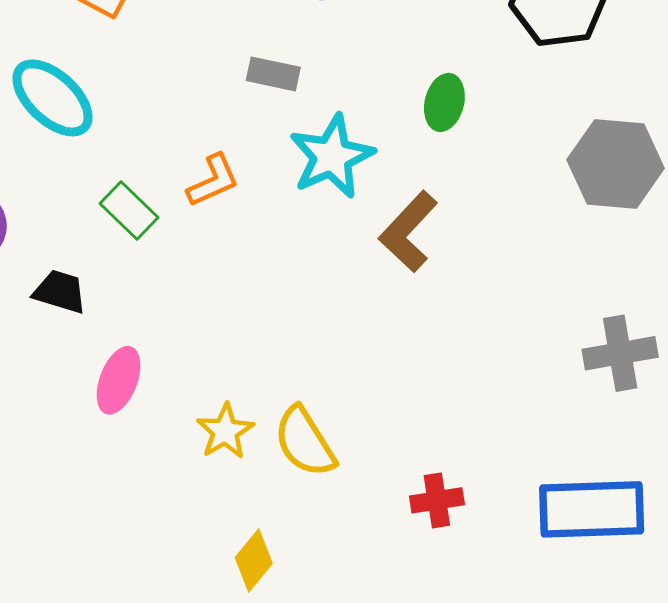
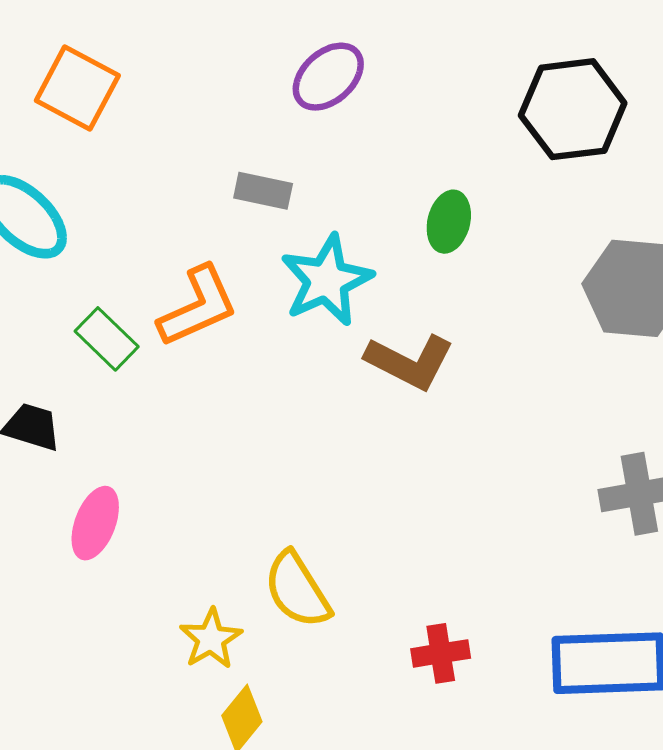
orange L-shape: (213, 181) -> (198, 306), size x1.4
brown L-shape: (408, 232) -> (410, 362), turned -106
yellow star: (225, 431) -> (211, 639), moved

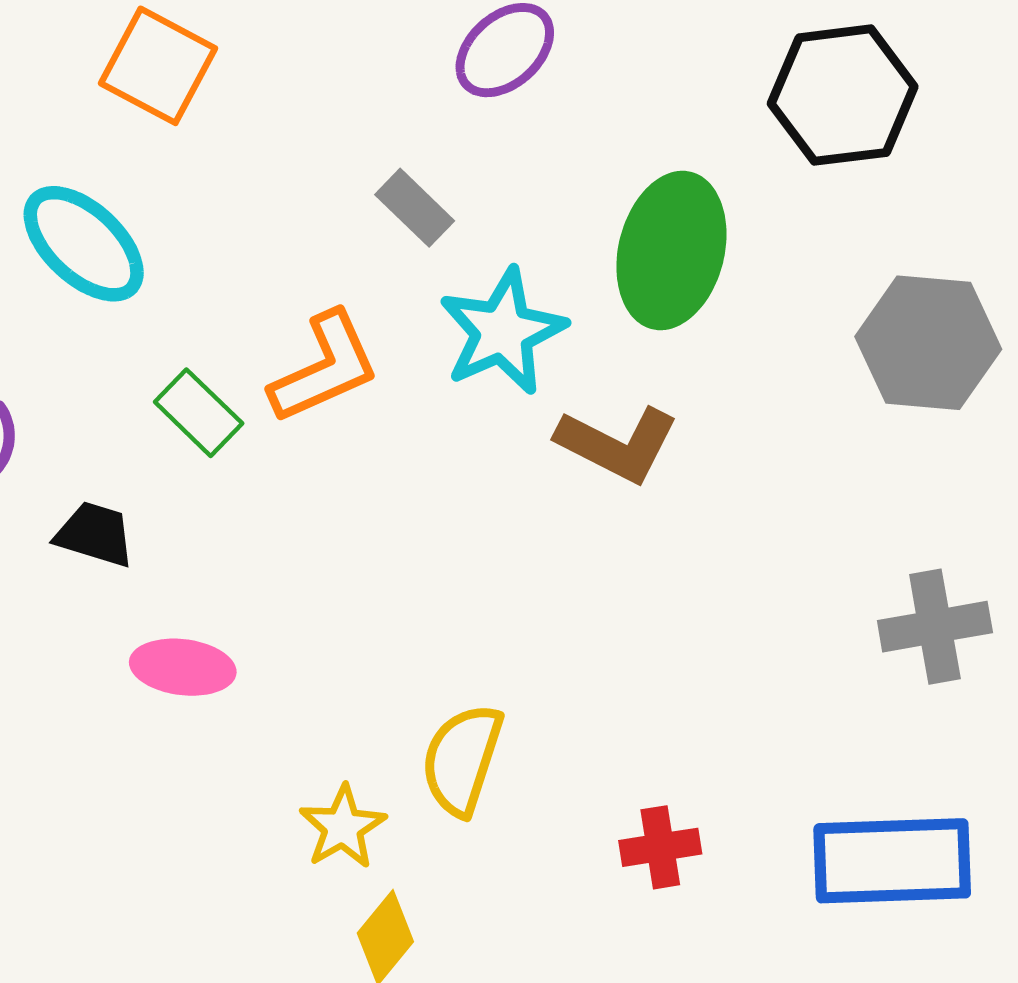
gray rectangle: (263, 191) -> (415, 208), turned 32
green ellipse: (449, 222) -> (671, 250), size x1.8
pink ellipse: (95, 523) -> (183, 667), turned 76
yellow semicircle: (297, 590) -> (462, 759), turned 50

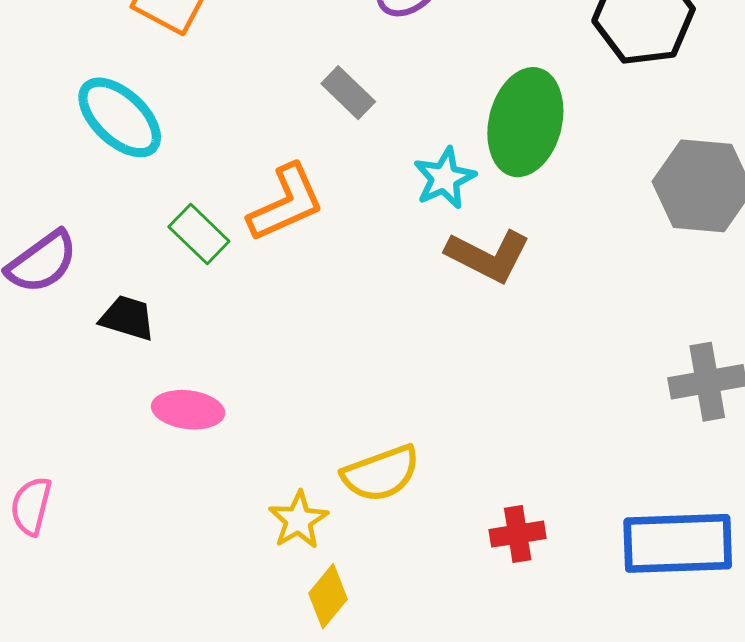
cyan star: (503, 332) -> (445, 178), moved, size x0.7
yellow semicircle: (462, 759) -> (381, 473), turned -128

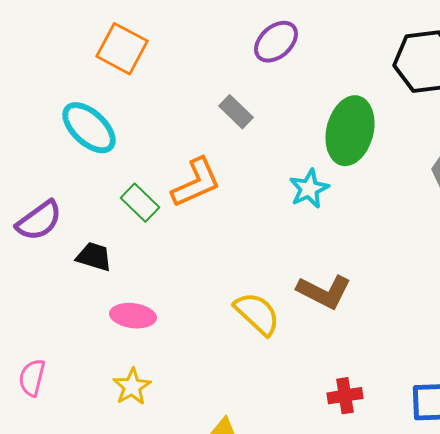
cyan star: (445, 178) -> (309, 189), moved
brown L-shape: (488, 256) -> (324, 292), moved
yellow semicircle: (381, 473) -> (257, 314), moved, turned -117
yellow star: (298, 520) -> (132, 387), moved

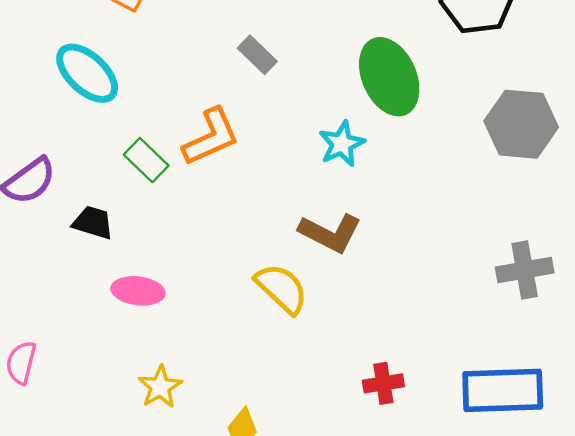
green ellipse: (350, 131) -> (389, 77), turned -38
brown L-shape: (324, 292) -> (330, 233), moved
yellow star: (132, 387) -> (160, 387), moved

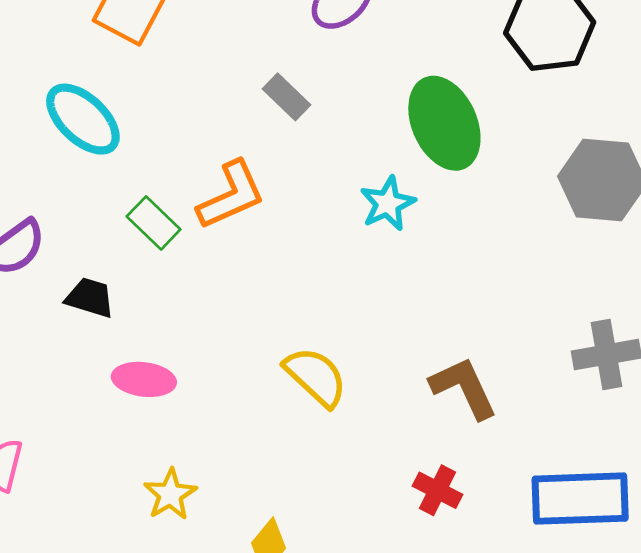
brown L-shape: (330, 233) -> (464, 388), moved, turned -142
red cross: (383, 383) -> (437, 490), turned 36

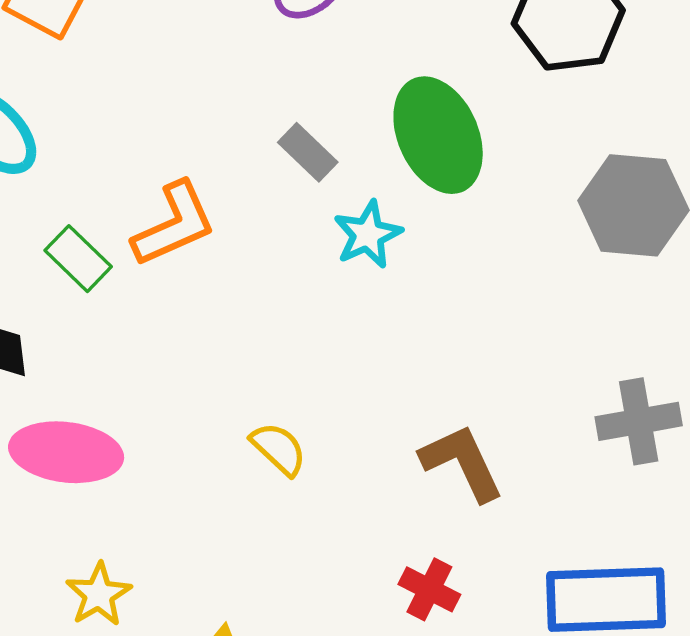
gray rectangle: (287, 97) -> (308, 152), moved
yellow semicircle: (316, 377) -> (279, 449), size x0.7
pink ellipse: (144, 379) -> (66, 452), size x1.4

